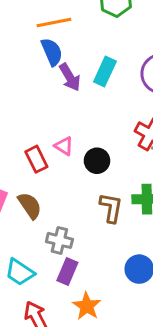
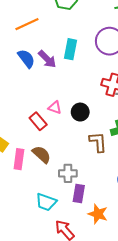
blue semicircle: (52, 52) -> (26, 59), moved

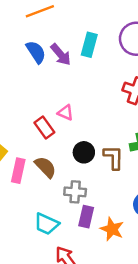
black circle: (80, 112) -> (84, 152), moved
orange star: (98, 214) -> (112, 229), moved

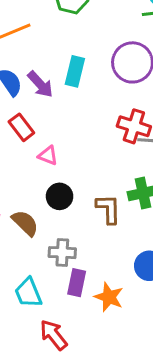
red rectangle: (44, 127) -> (21, 127), moved
black circle: (84, 152) -> (60, 196), moved
cyan trapezoid: (47, 224) -> (28, 293), turned 45

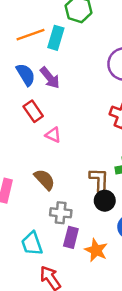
cyan rectangle: (75, 71) -> (56, 38), moved
black circle: (60, 196) -> (105, 201), moved
brown semicircle: (25, 223) -> (45, 180), moved

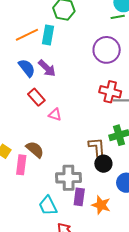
brown semicircle: (45, 180) -> (35, 150), moved
gray cross: (61, 213) -> (69, 178), size x1.4

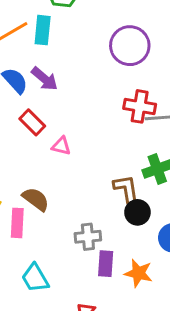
gray cross: (69, 178) -> (88, 237), size x0.7
cyan trapezoid: (48, 206) -> (35, 278), moved

